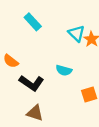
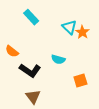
brown triangle: (35, 113) -> (33, 97), turned 35

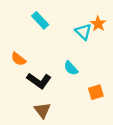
orange star: (82, 32) -> (98, 24), moved
cyan semicircle: (58, 59) -> (71, 68), turned 32

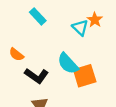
cyan semicircle: (71, 68) -> (68, 63), size x1.5
orange square: (96, 92) -> (85, 76), moved, size x1.5

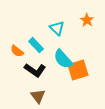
cyan rectangle: (38, 16) -> (36, 45), moved
cyan triangle: (80, 28) -> (57, 28), moved

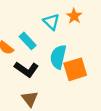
orange star: (87, 20) -> (74, 16), moved
cyan semicircle: (63, 59) -> (58, 57), turned 55

